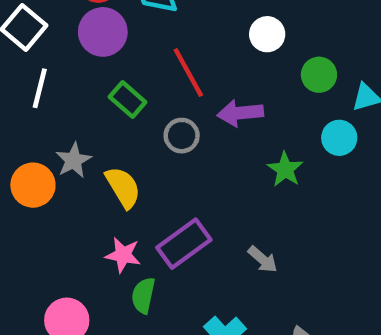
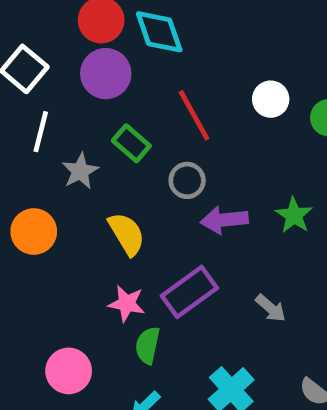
white circle: (267, 34) -> (271, 99), moved
purple arrow: (240, 113) -> (224, 220), moved
gray star: (74, 160) -> (80, 171), moved

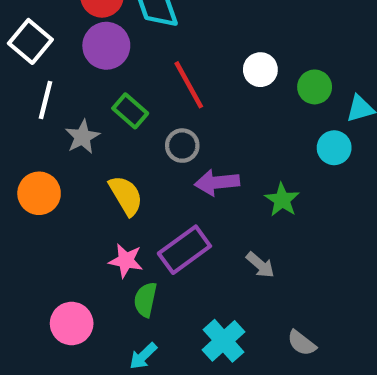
green star: (294, 215) -> (282, 200), moved

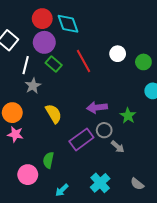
white line: (46, 100) -> (26, 65), moved
green rectangle: (130, 111) -> (54, 64), moved
gray circle: (182, 146) -> (104, 130), moved
pink star: (126, 261) -> (15, 134), moved
green semicircle: (145, 300) -> (48, 160), moved

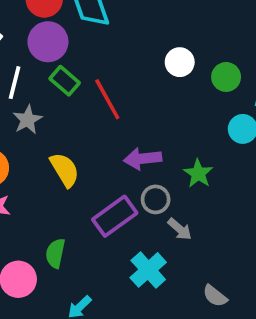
red line: (84, 61) -> (107, 99), moved
cyan cross: (100, 183) -> (148, 270), moved

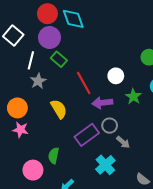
white circle: (180, 62) -> (116, 76), moved
red line: (107, 99) -> (84, 83), moved
green star: (198, 173) -> (133, 97), moved

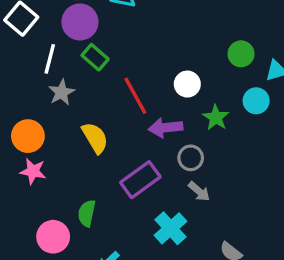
gray circle: (110, 126) -> (191, 158), moved

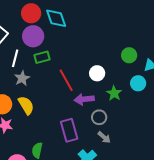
green rectangle: (95, 57) -> (42, 57), turned -56
yellow semicircle: (95, 138) -> (26, 105), moved
purple rectangle: (140, 180) -> (69, 130), turned -70

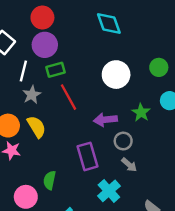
cyan diamond: (56, 18) -> (109, 23), moved
white circle: (97, 73) -> (116, 75), moved, size x1.5
red line: (66, 80) -> (69, 97), moved

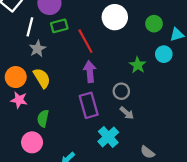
white circle: (116, 75) -> (115, 17), moved
red line: (69, 97) -> (85, 41), moved
purple arrow: (105, 120) -> (90, 72), moved, turned 90
green semicircle: (50, 180) -> (43, 118), moved

